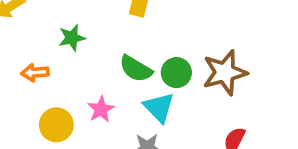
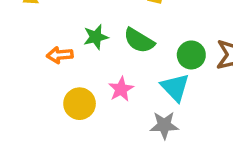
green star: (72, 38) -> (96, 37), moved
green semicircle: (136, 69) -> (139, 41), moved

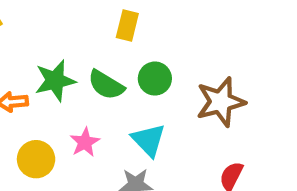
green star: (96, 37) -> (55, 81), size x1.4
green circle: (191, 55) -> (155, 79), moved

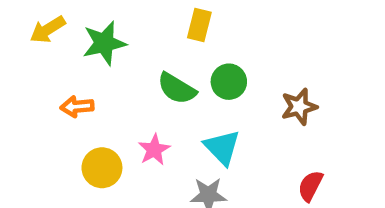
green star: (55, 81) -> (104, 43), moved
brown star: (221, 102) -> (299, 107), size x0.7

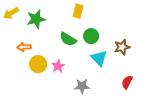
cyan triangle: (222, 147) -> (99, 58), moved
yellow circle: (102, 168) -> (38, 64), moved

